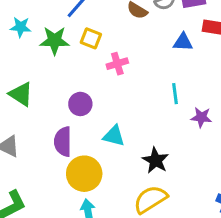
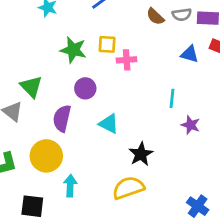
yellow square: (91, 38) -> (107, 44), moved, turned -30
green star: (55, 41) -> (73, 50), moved
green triangle: (21, 94) -> (31, 87), moved
yellow circle: (84, 174) -> (46, 156), moved

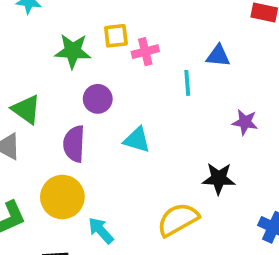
blue triangle: (190, 54) -> (218, 56), moved
cyan line: (172, 98) -> (187, 83), moved
black star: (141, 154) -> (219, 179), moved, turned -30
cyan arrow: (70, 186) -> (101, 231), turned -35

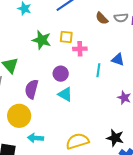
purple circle: (98, 99) -> (61, 74), moved
black star: (219, 179) -> (115, 138), moved
cyan arrow: (101, 231) -> (36, 138), turned -56

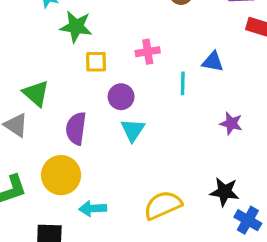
yellow square: (66, 37) -> (96, 62), moved
green star: (42, 40) -> (76, 27), moved
cyan triangle: (65, 94) -> (133, 130), turned 42

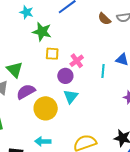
pink cross: (148, 52) -> (77, 61), moved, turned -32
purple semicircle: (76, 128) -> (26, 92), moved, turned 48
yellow circle: (61, 175) -> (46, 108), moved

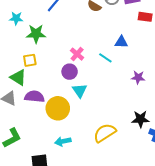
yellow square: (52, 54) -> (30, 60), moved
cyan line: (103, 71) -> (105, 58), turned -48
purple semicircle: (26, 92) -> (34, 97), turned 48

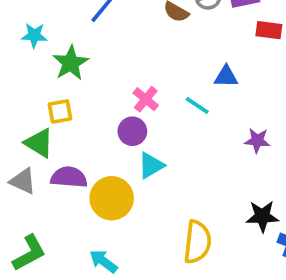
green star: (36, 34) -> (71, 63), turned -30
cyan triangle: (80, 91) -> (151, 166), turned 35
yellow semicircle: (105, 133) -> (197, 242), turned 130
cyan arrow: (63, 141) -> (103, 261), moved, turned 49

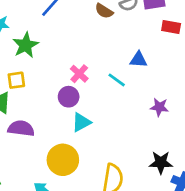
yellow circle: (112, 198) -> (63, 160), moved

